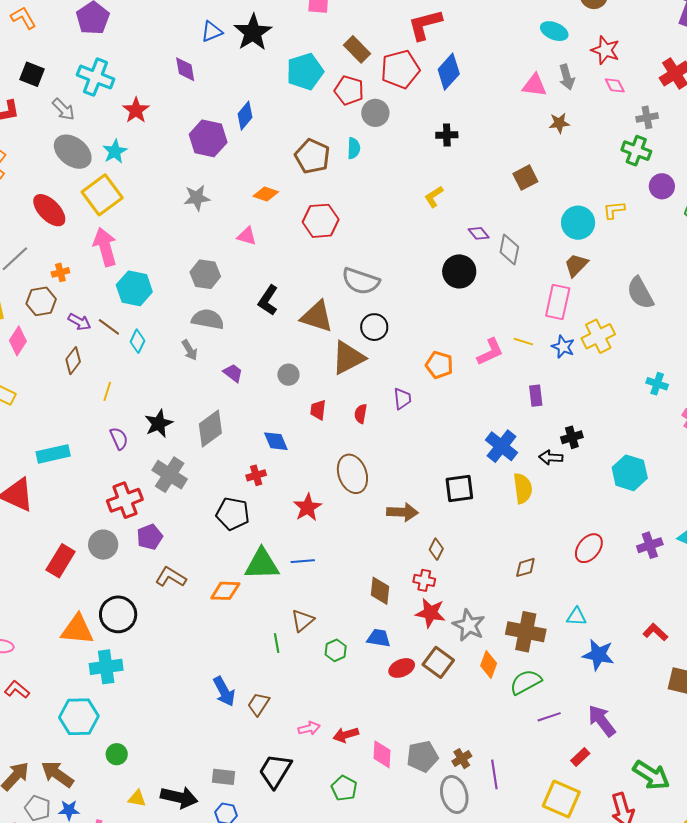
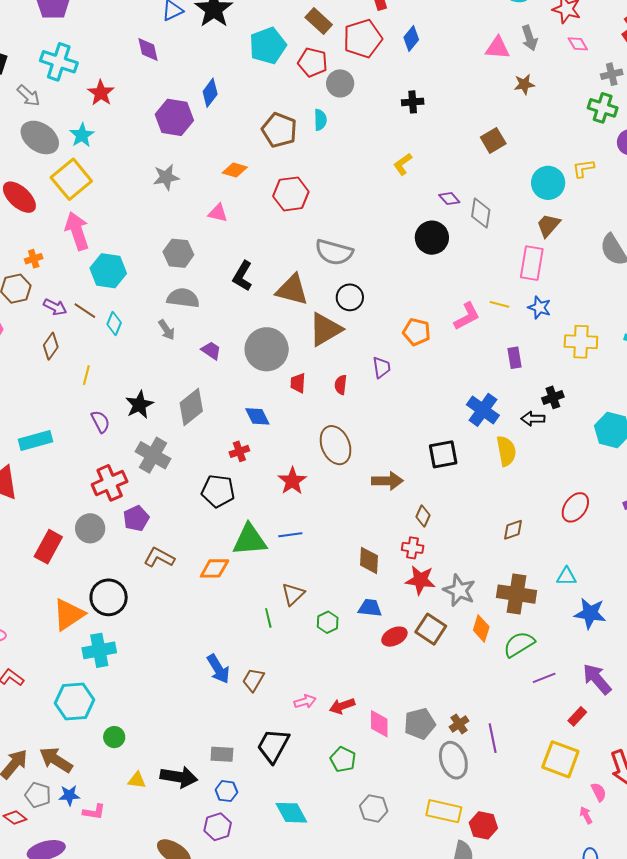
blue diamond: (449, 72) -> (411, 38), size x0.7
yellow cross: (598, 336) -> (581, 342), moved, turned 32
gray circle: (288, 375) -> (267, 349), size x2.0
orange triangle: (77, 629) -> (69, 614), turned -36

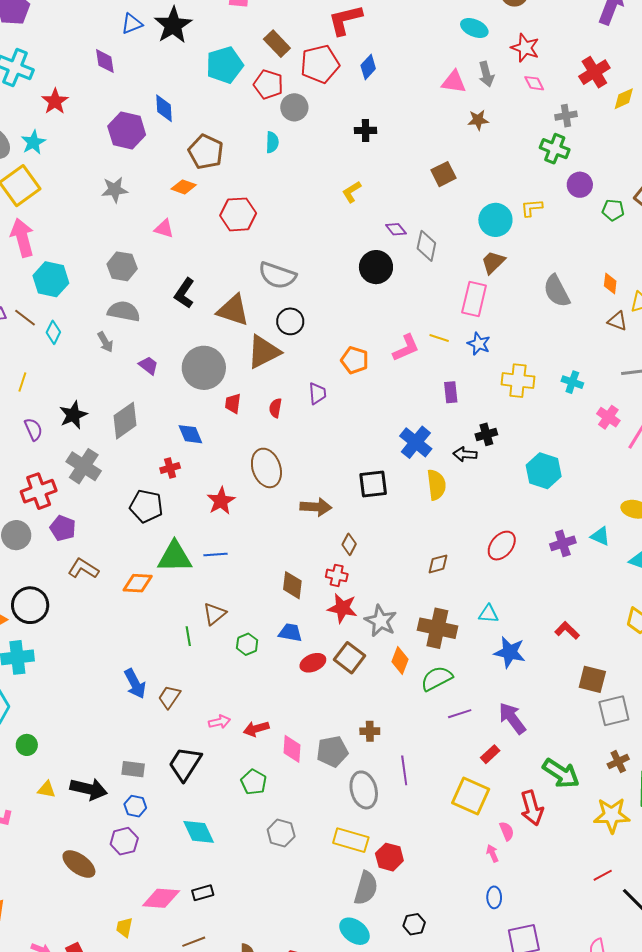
blue diamond: (210, 93) -> (164, 108), turned -44
brown pentagon: (279, 130) -> (206, 152), moved
purple pentagon: (136, 518) -> (63, 528), turned -30
brown cross: (459, 724) -> (370, 731), moved, turned 30

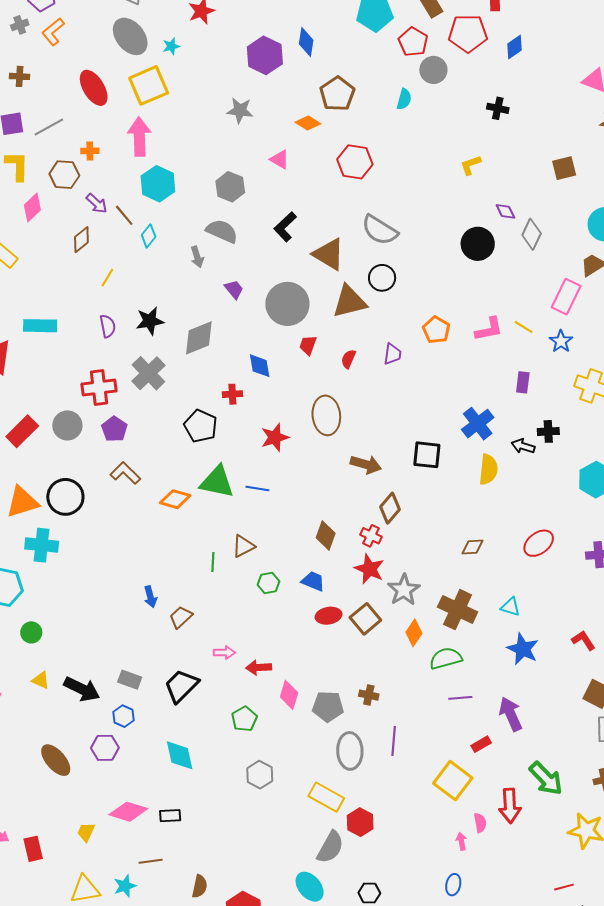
cyan star: (33, 142) -> (171, 46), size x0.7
brown diamond: (349, 544) -> (390, 508), size x1.4
blue arrow: (135, 684) -> (150, 597), size x0.7

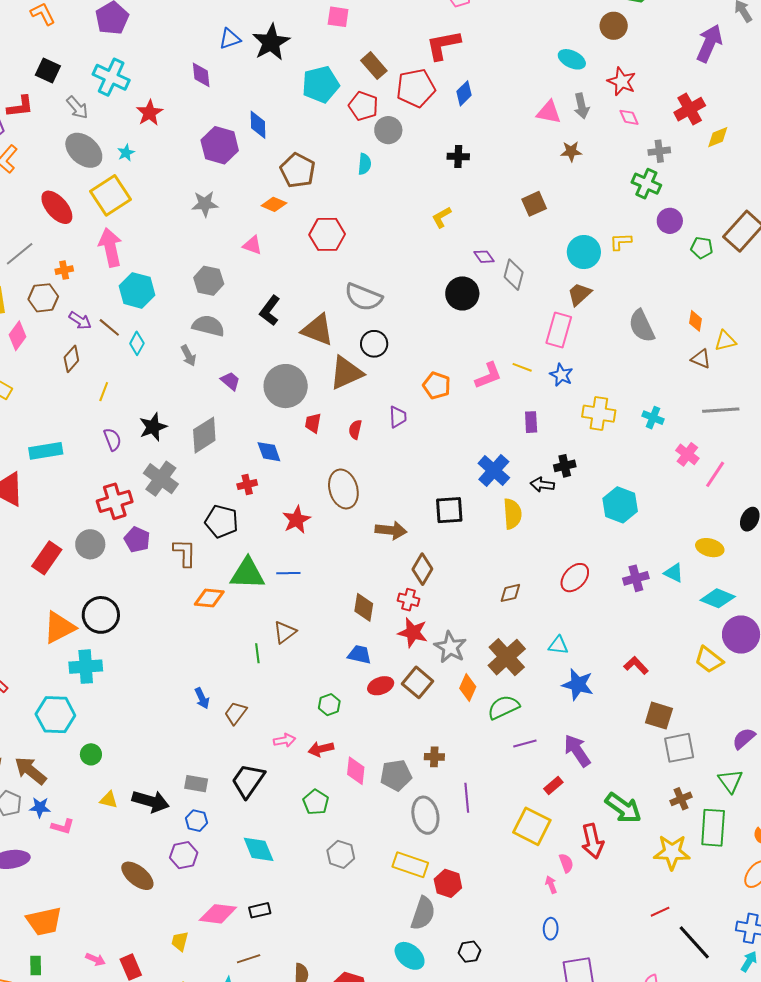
brown L-shape: (125, 473) -> (185, 553), moved, turned 56
green hexagon: (268, 583) -> (329, 705), moved
brown cross: (458, 610) -> (507, 657), turned 33

